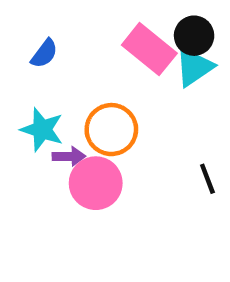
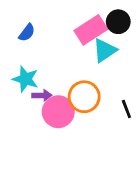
pink rectangle: (149, 49) -> (91, 30), turned -72
cyan triangle: (194, 67) -> (105, 50), moved
orange circle: (111, 130) -> (84, 97), moved

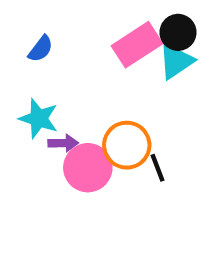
cyan triangle: (105, 50) -> (176, 61), moved
black line: (126, 109) -> (158, 168), moved

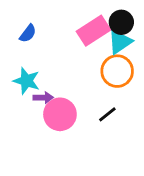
orange circle: (127, 145) -> (117, 71), moved
black line: (158, 168) -> (107, 114), turned 72

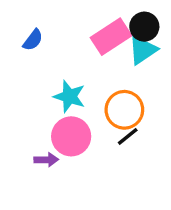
orange circle: (117, 71) -> (124, 110), moved
cyan star: (26, 81) -> (69, 96), moved
purple arrow: (43, 98) -> (46, 160), moved

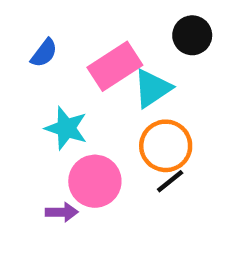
pink rectangle: (111, 37) -> (115, 66), moved
cyan triangle: (143, 50) -> (152, 88), moved
cyan star: (69, 96) -> (66, 128), moved

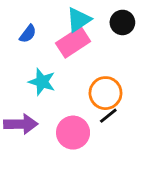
cyan triangle: (152, 88) -> (79, 20), moved
pink circle: (95, 181) -> (73, 133), moved
purple arrow: (62, 212) -> (21, 124), moved, size x1.6

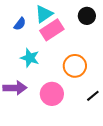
cyan triangle: (79, 20) -> (44, 14), moved
black line: (108, 116) -> (93, 96), moved

